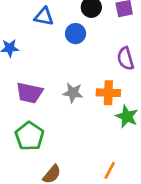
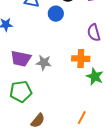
gray star: (73, 93) -> (44, 63), moved
green pentagon: (29, 136) -> (21, 92), turned 30

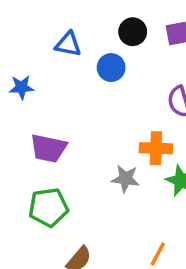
gray star: (44, 63) -> (125, 179), moved

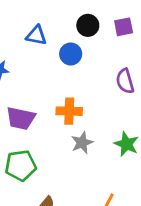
orange cross: (156, 148) -> (69, 111), moved
gray star: (125, 179) -> (82, 143), turned -30

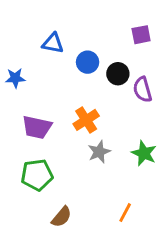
black circle: (88, 25) -> (118, 74), moved
orange cross: (69, 111) -> (86, 120), turned -35

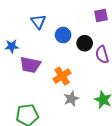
blue triangle: (53, 43) -> (38, 22), turned 42
purple trapezoid: (37, 127) -> (30, 65), moved

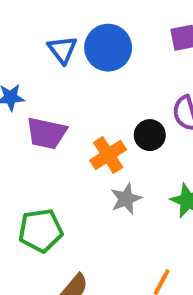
blue circle: (63, 35) -> (108, 48), moved, size x1.5
black circle: (85, 43) -> (150, 135), moved

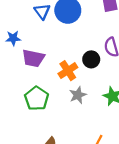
green pentagon: (41, 230) -> (37, 98), moved, turned -30

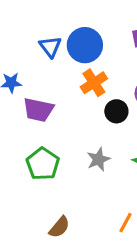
orange cross: (68, 71) -> (94, 83), moved

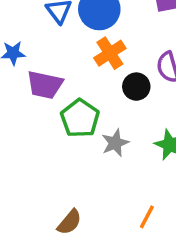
green pentagon: (43, 164) -> (80, 118), moved

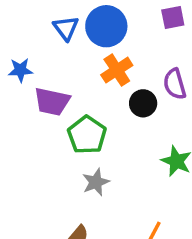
gray star: (115, 143) -> (96, 182), moved

